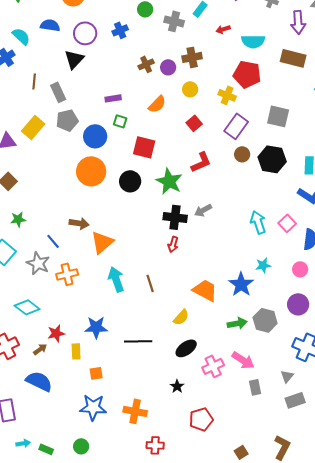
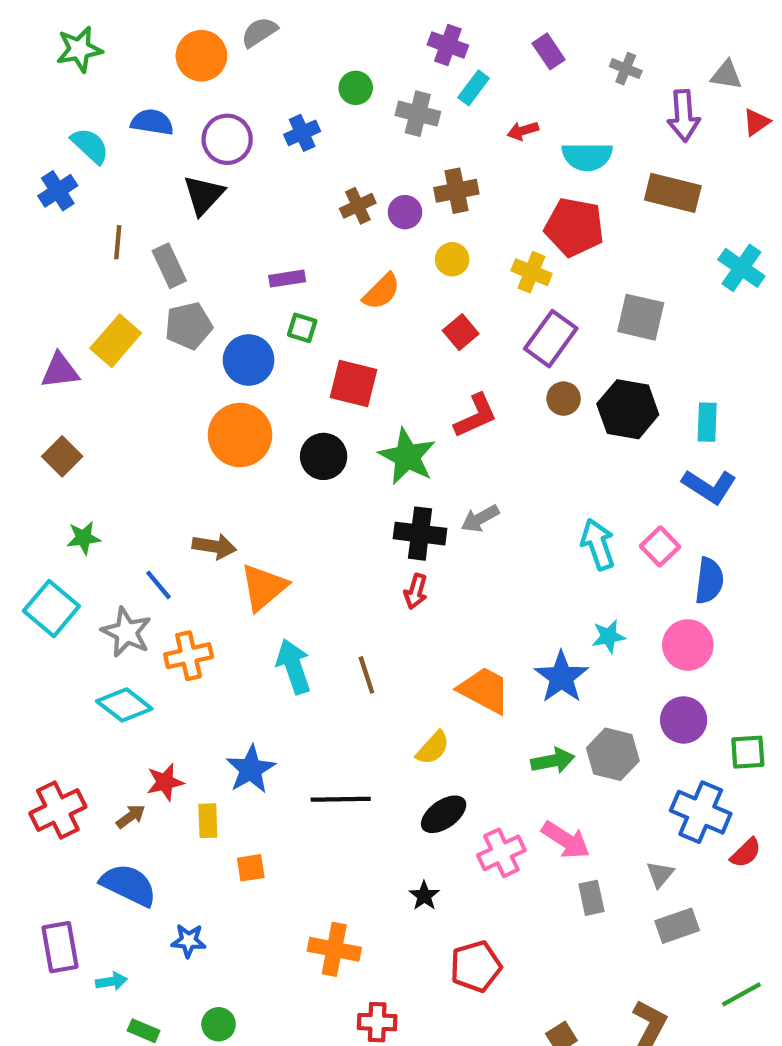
pink circle: (300, 269) -> (688, 645), size x1.5
cyan diamond: (27, 307) -> (124, 705), moved
blue star: (96, 327) -> (251, 769), turned -30
blue star: (93, 407) -> (189, 941), moved, size x0.6
cyan arrow: (23, 443) -> (111, 981), moved

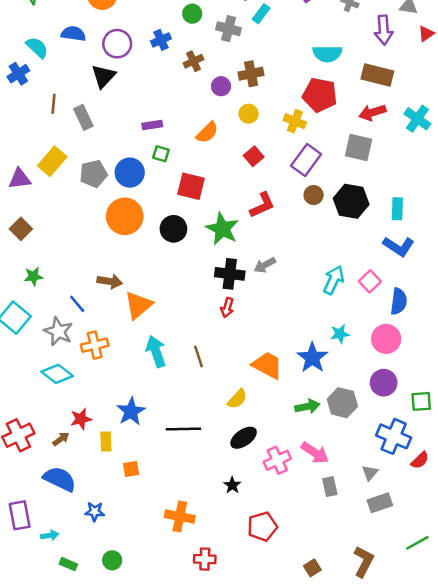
red arrow: (523, 131) -> (372, 112), moved, size x1.5
brown cross: (358, 206) -> (193, 61), moved
gray pentagon: (189, 326) -> (93, 174), moved
cyan arrow: (598, 544) -> (334, 280), turned 44

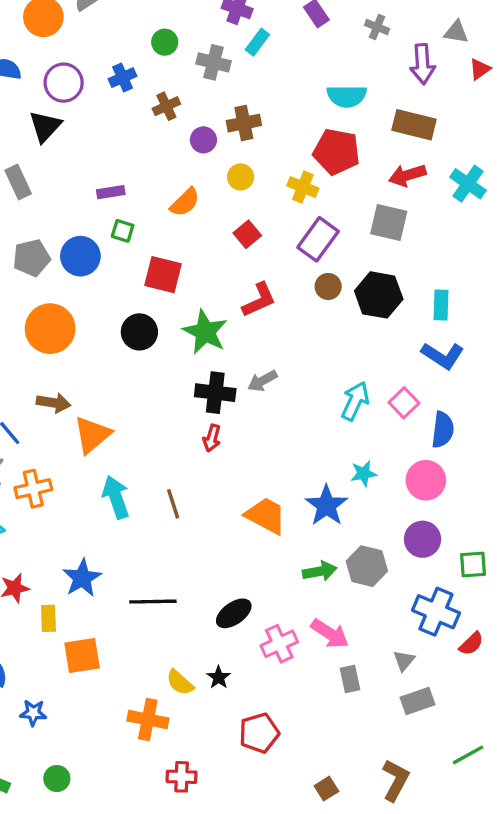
orange circle: (125, 216) -> (50, 329), moved
yellow semicircle: (237, 399) -> (180, 682), moved, turned 90
orange square: (131, 469) -> (82, 655), size x1.6

